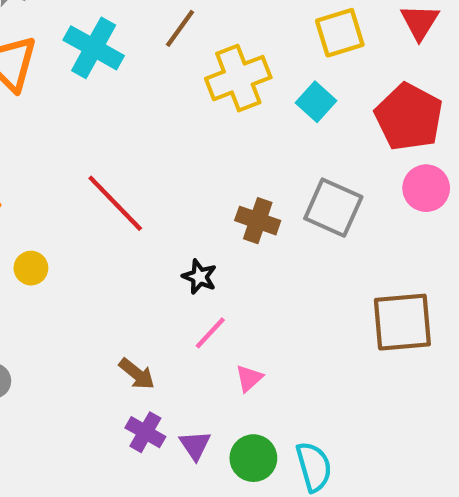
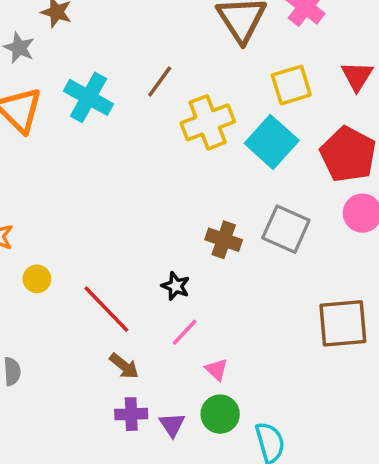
cyan square: (316, 102) -> (272, 142), size x1.6
red line: (115, 203) -> (106, 309), moved
pink triangle: (249, 378) -> (217, 370), turned -35
purple cross: (145, 432) -> (131, 414), turned -32
green circle: (253, 458) -> (220, 414), moved

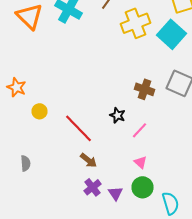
pink line: (185, 332) -> (140, 130), moved
purple cross: (131, 414) -> (92, 187), turned -36

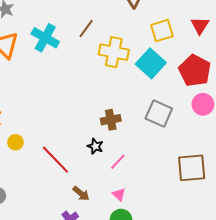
yellow cross: (136, 23) -> (114, 52), turned 32
brown cross: (144, 89) -> (111, 120), moved, turned -30
brown arrow: (88, 160) -> (81, 193), moved

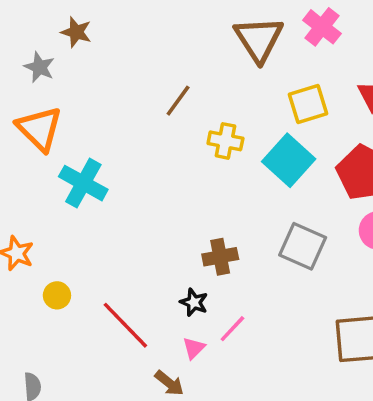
cyan cross: (45, 38) -> (83, 183), moved
yellow cross: (114, 52) -> (225, 141), size x0.7
pink triangle: (119, 194) -> (194, 348), moved, turned 32

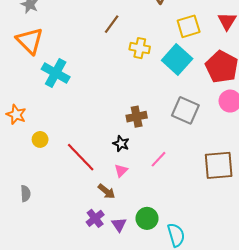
pink line: (232, 329) -> (158, 159), moved

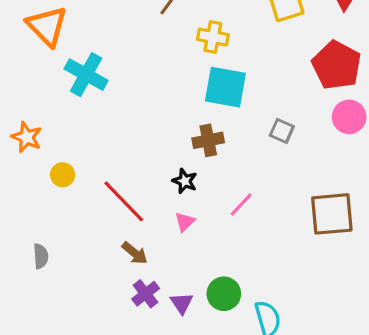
cyan square: (177, 60) -> (225, 87), moved, turned -32
gray square: (185, 110) -> (282, 131), size x0.6
brown arrow: (106, 191) -> (135, 253), moved

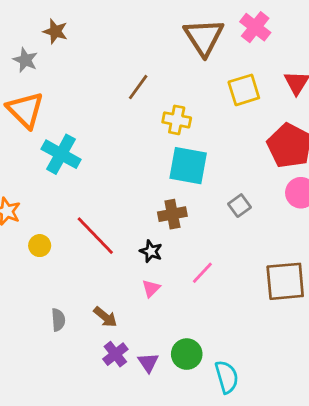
gray square: (282, 131) -> (240, 206), turned 30
red line: (124, 201) -> (95, 236), moved
gray semicircle: (41, 256) -> (58, 320), moved

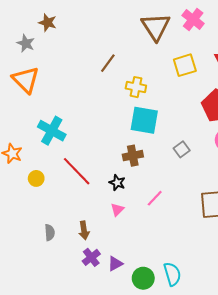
cyan cross: (61, 154) -> (52, 131), moved
brown arrow: (105, 317) -> (84, 230), turned 42
green circle: (187, 354) -> (143, 278), moved
purple triangle: (148, 363) -> (115, 264), turned 35

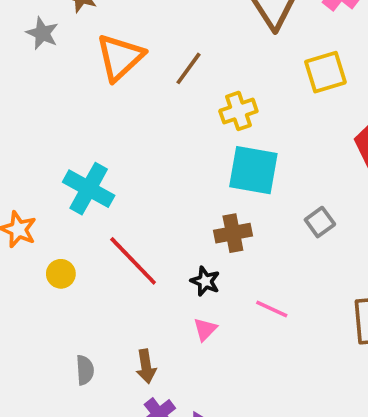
orange triangle: (26, 80) -> (120, 57), moved, turned 32
yellow cross: (136, 87) -> (238, 111), turned -30
pink line: (155, 198) -> (272, 309), turned 72

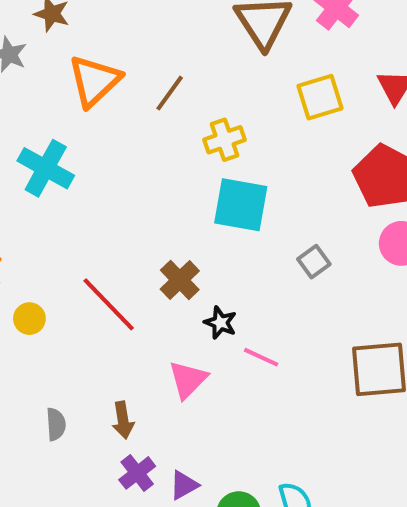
cyan cross: (89, 189) -> (46, 168), moved
brown cross: (233, 233) -> (180, 280), moved, turned -33
black star: (205, 281) -> (220, 323), moved
pink triangle: (205, 329) -> (188, 380), size x1.5

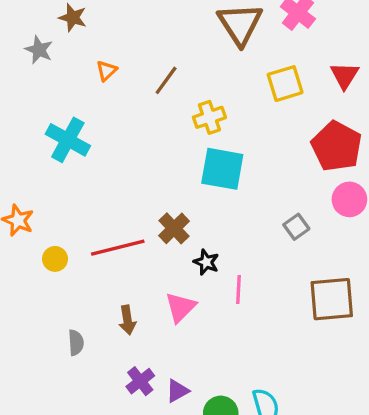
orange triangle: (94, 81) -> (106, 71), size x0.5
gray square: (314, 262) -> (296, 227), moved
red line: (109, 304) -> (118, 248), turned -60
pink line: (261, 357) -> (238, 289), turned 68
brown arrow: (123, 420) -> (127, 320), moved

